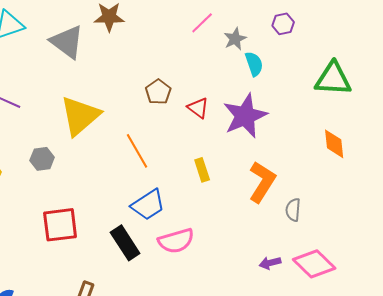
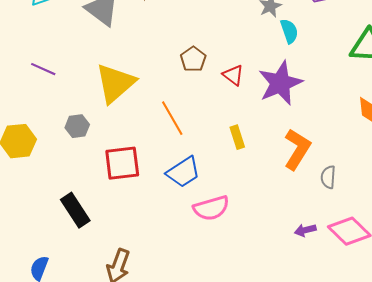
red square: (60, 225) -> (122, 163), moved
black rectangle: (125, 243) -> (75, 210), moved

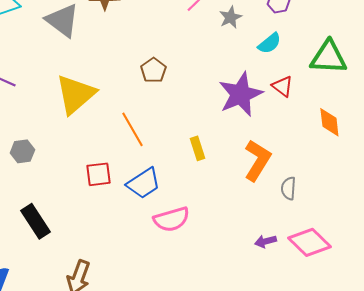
cyan semicircle: (289, 31) -> (269, 43), moved, turned 70
red triangle: (233, 75) -> (282, 86), moved
gray hexagon: (77, 126) -> (22, 151), moved
red square: (122, 163) -> (98, 174), moved, size x0.7

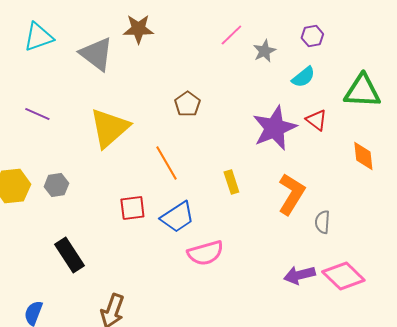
purple arrow: (265, 241) -> (299, 275), size x1.4

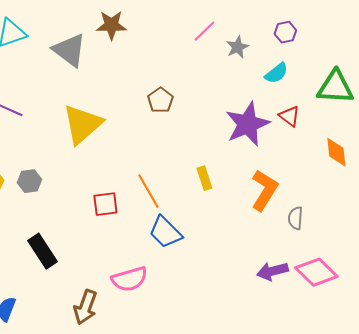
orange line: (166, 163) -> (148, 191), moved
blue trapezoid: (177, 217) -> (165, 232), moved, turned 78
pink semicircle: (205, 253) -> (129, 279), moved

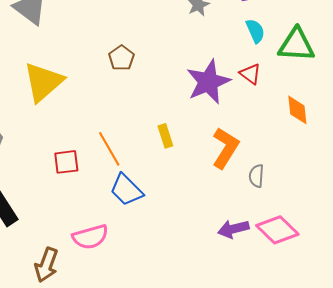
cyan semicircle: (276, 73) -> (255, 31), moved, turned -75

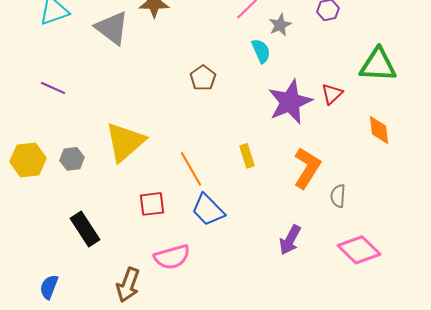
cyan semicircle: (255, 31) -> (261, 51), moved
red triangle: (250, 74) -> (332, 94), turned 40
yellow triangle: (43, 82) -> (125, 142), moved
red square: (66, 162) -> (152, 204), moved
purple arrow: (233, 229) -> (290, 240), moved, turned -48

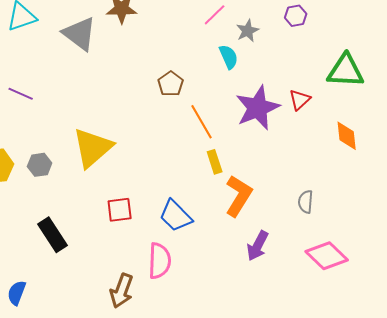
orange L-shape: (307, 168) -> (239, 196), moved
orange line: (191, 169) -> (202, 122), moved
pink semicircle: (172, 257) -> (160, 261), moved, turned -72
brown arrow: (128, 285) -> (122, 291), moved

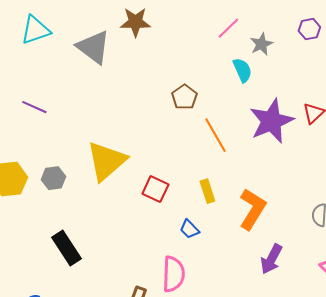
yellow rectangle: (215, 162) -> (207, 191), moved
red square: (120, 210) -> (155, 189), moved, turned 32
blue trapezoid: (176, 216) -> (189, 229), size x0.6

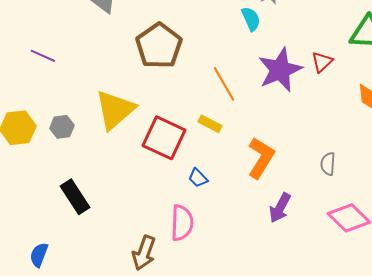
brown pentagon: (184, 97) -> (159, 46), moved, size x1.8
red square: (155, 189) -> (164, 138), size x1.6
yellow rectangle: (207, 191) -> (210, 124), moved, turned -45

